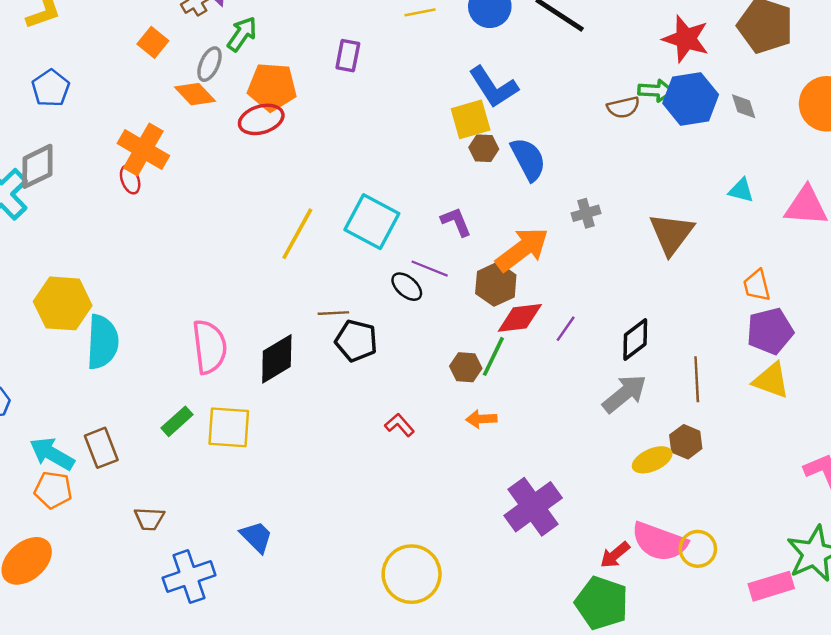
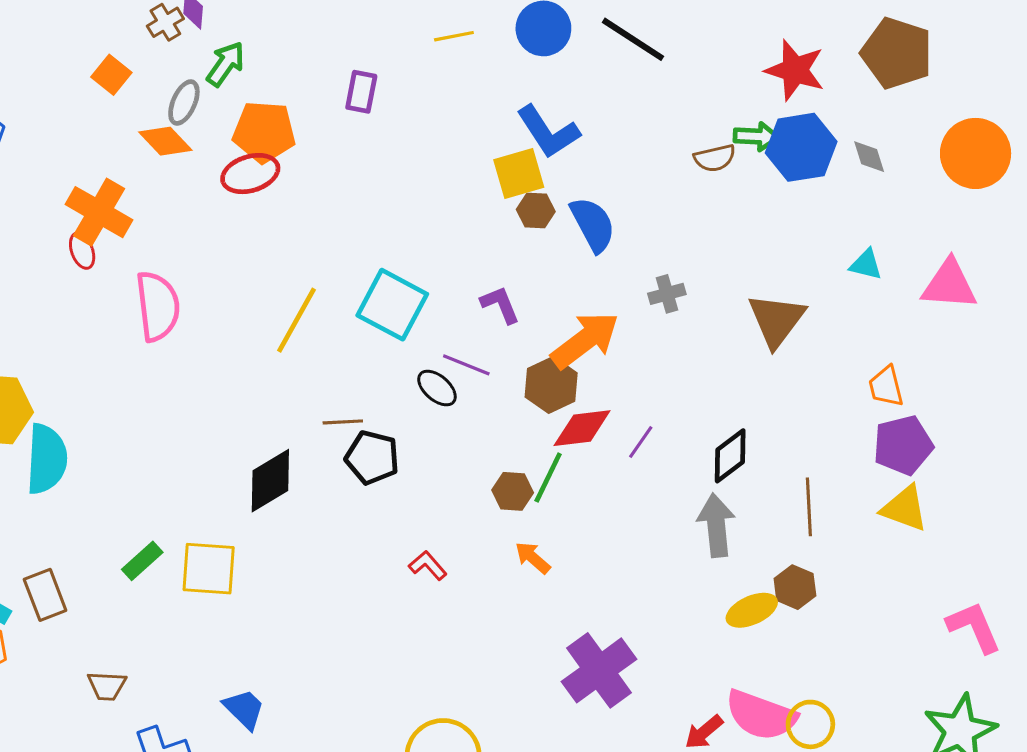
pink semicircle: (209, 347) -> (158, 306), moved
gray arrow: (624, 394) -> (716, 525), turned -57
orange arrow: (481, 419) -> (533, 558), turned 44

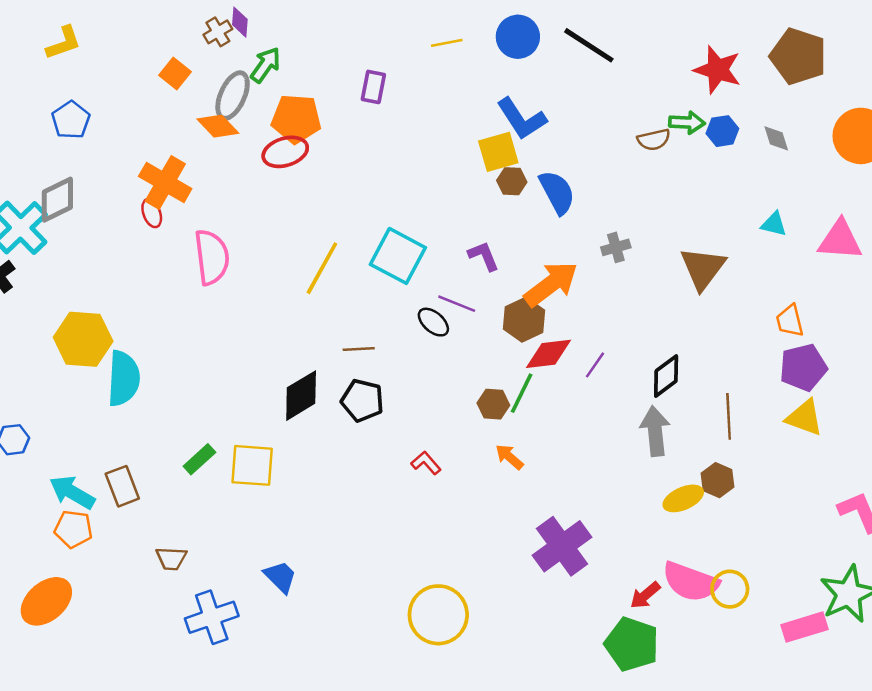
gray ellipse: (184, 103) -> (233, 96), size x1.4
blue hexagon: (801, 147) -> (722, 131), size x0.6
black pentagon: (372, 457) -> (362, 400), moved

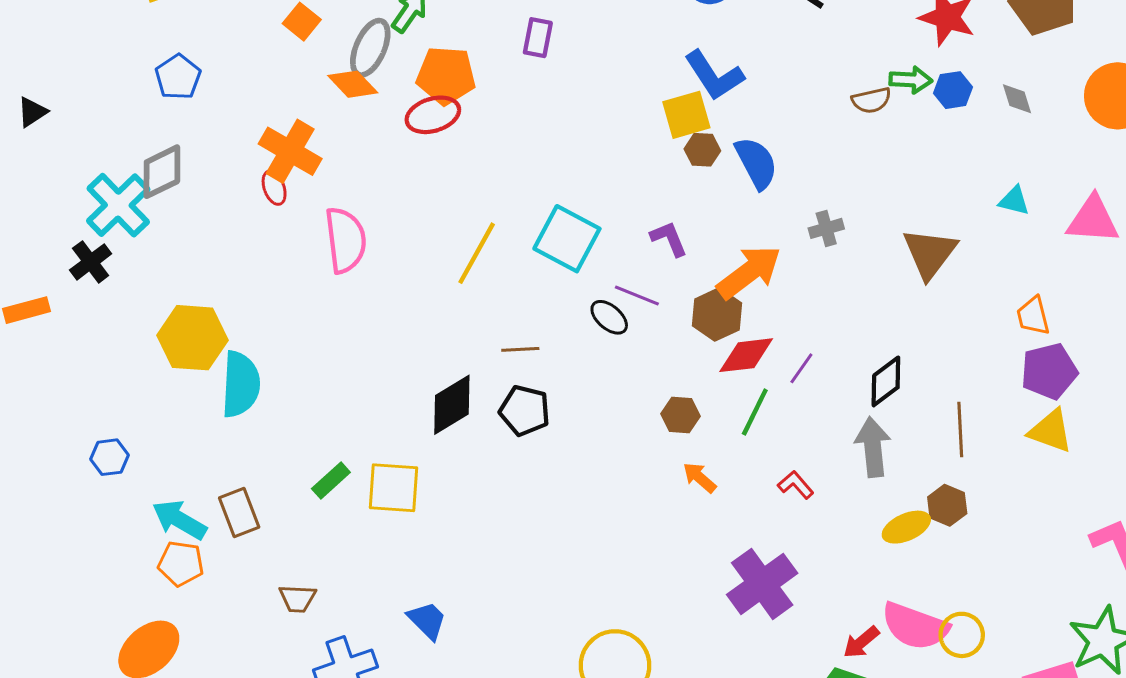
green line: (522, 393) -> (755, 412), moved
red L-shape: (426, 463) -> (796, 485), moved

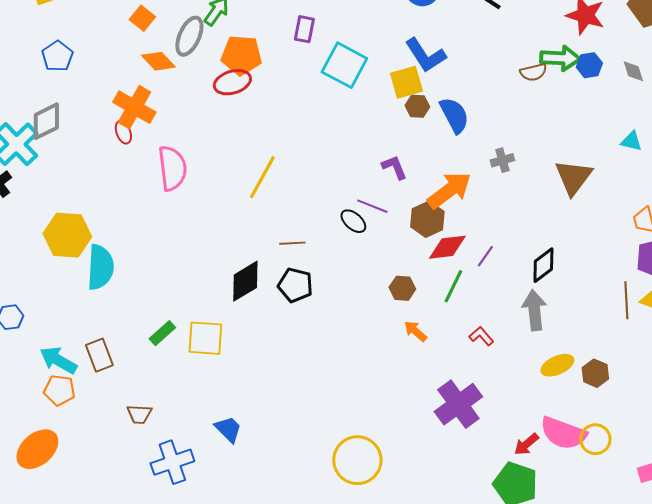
green arrow: (911, 80) -> (560, 58), size x1.4
orange diamond: (353, 84) -> (158, 61), moved
cyan square: (567, 239) -> (344, 65), moved
brown line: (960, 429) -> (626, 300), moved
brown hexagon: (947, 505) -> (595, 373), moved

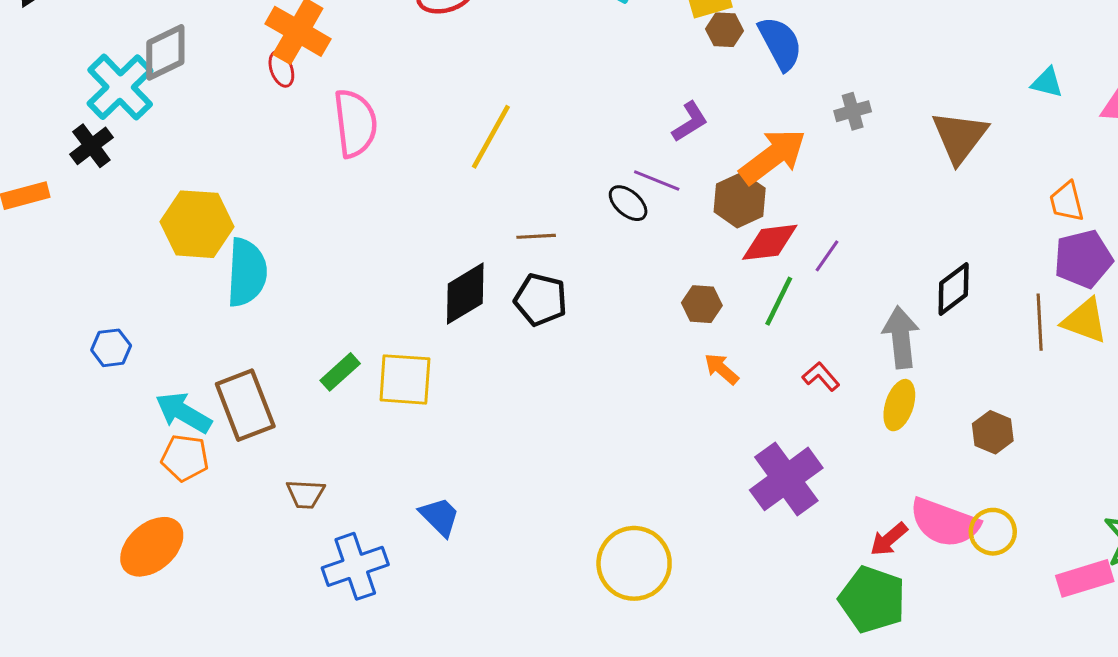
purple L-shape: (394, 167) -> (690, 122), turned 80
black diamond: (543, 265) -> (954, 289), moved
brown rectangle: (99, 355) -> (245, 405), size x1.4
yellow ellipse: (557, 365) -> (899, 405), moved, turned -48

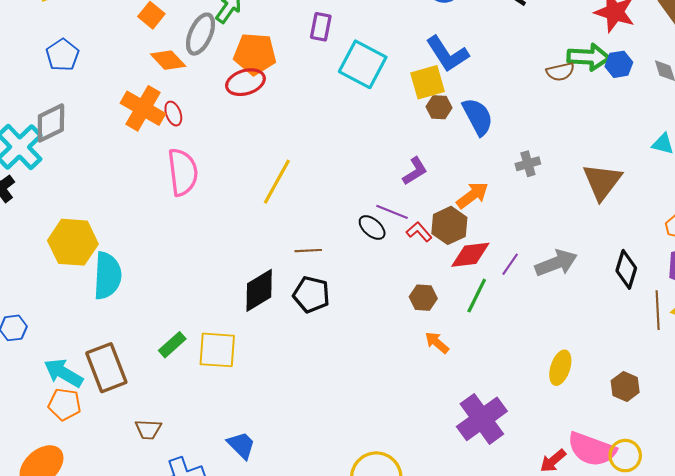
red ellipse: (281, 69) -> (173, 114), moved
orange arrow: (773, 156) -> (472, 195), size x0.7
black diamond: (954, 289) -> (626, 269), moved, turned -36
gray arrow: (901, 337) -> (556, 263), moved, turned 75
red L-shape: (821, 376) -> (419, 232), moved

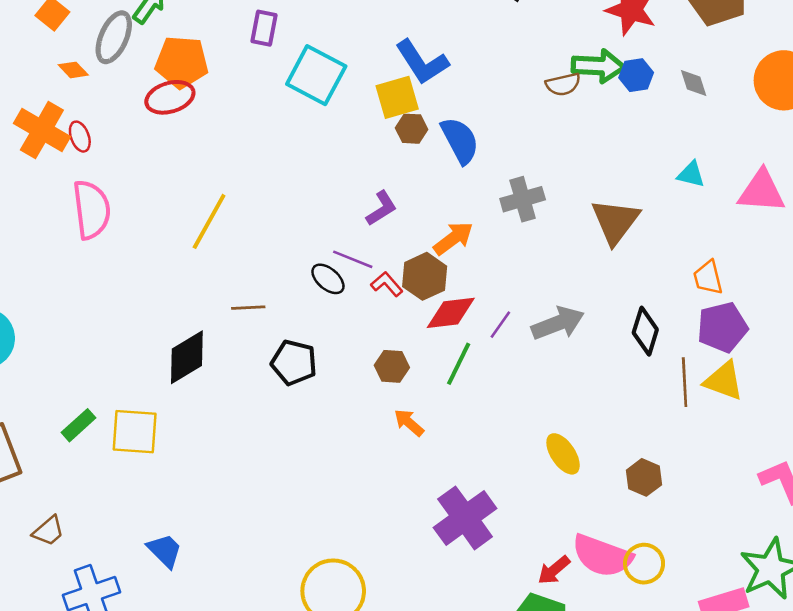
orange diamond: (168, 60) -> (73, 70), size x0.7
gray cross: (528, 164) -> (523, 199), size x1.4
black pentagon: (311, 294) -> (294, 362), moved
yellow ellipse: (560, 368) -> (563, 454), turned -52
brown trapezoid: (148, 429) -> (48, 531), turned -44

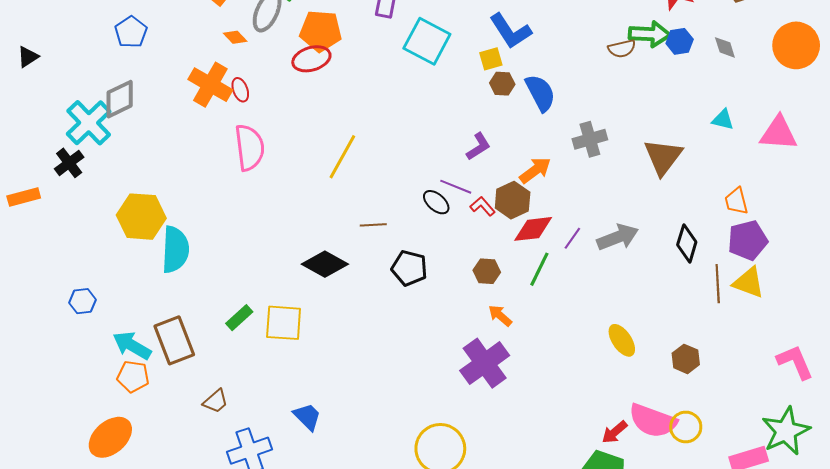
yellow square: (397, 97) -> (491, 59), size x0.7
black diamond: (187, 357) -> (325, 264), turned 60
purple cross: (465, 518) -> (485, 363), moved

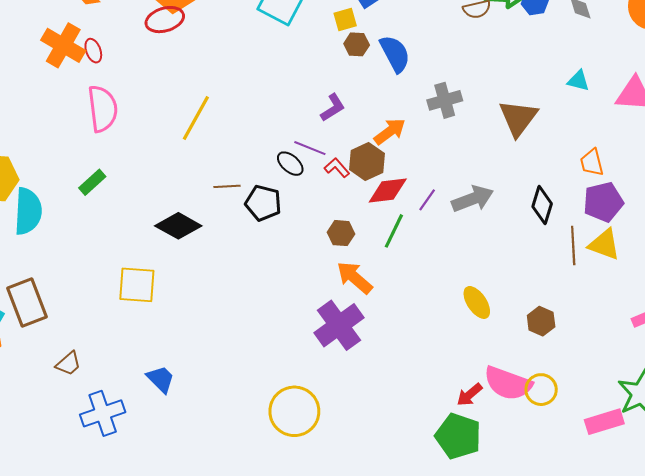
black pentagon: (409, 268) -> (263, 203), moved
orange arrow: (500, 316) -> (354, 278), size x1.5
green rectangle: (239, 318) -> (92, 182), moved

